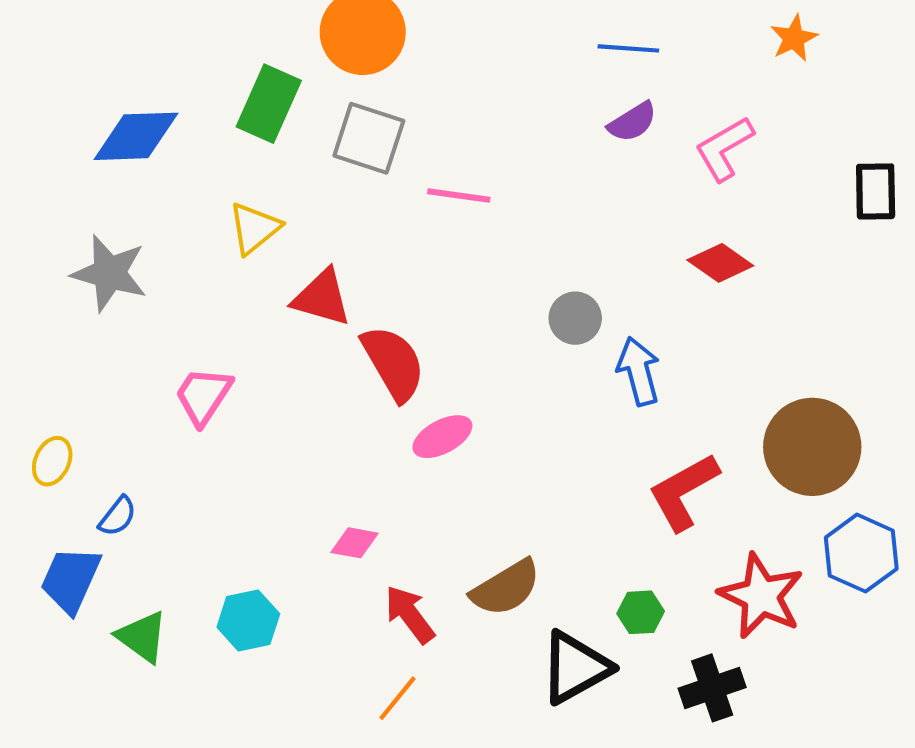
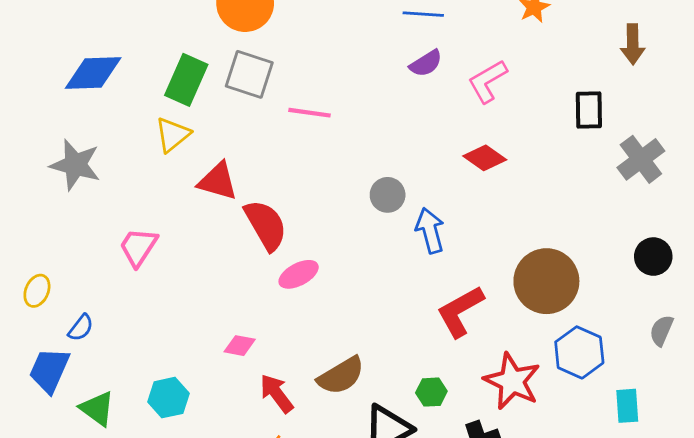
green rectangle: (269, 104) -> (186, 80), moved

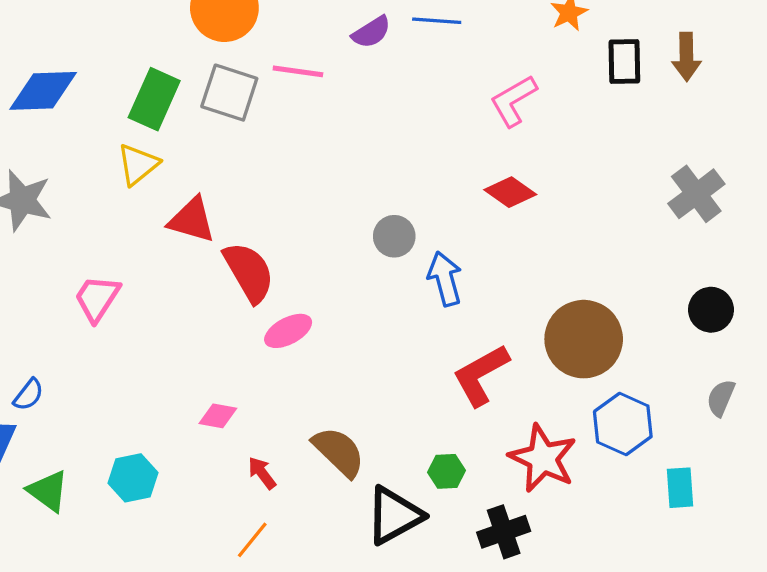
purple semicircle: (426, 63) -> (371, 32), moved
black rectangle: (589, 110) -> (624, 62), moved
pink line: (310, 113) -> (298, 71), moved
brown semicircle: (341, 376) -> (339, 452), turned -105
red arrow: (277, 393) -> (262, 473), size x0.7

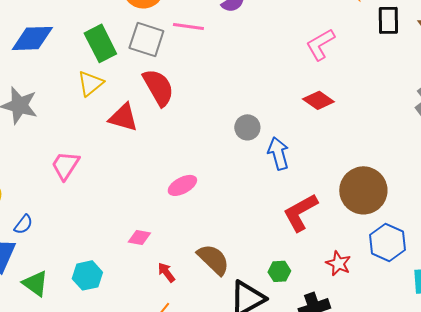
green rectangle: (154, 99) -> (100, 43), turned -51
red semicircle: (249, 272) -> (158, 87), moved
red star: (543, 458) -> (338, 263), size x0.6

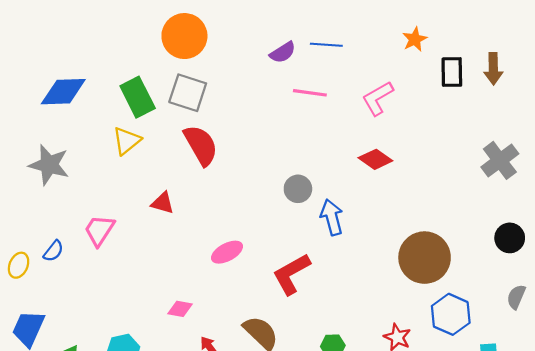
pink line: (188, 26) -> (310, 93), moved
red triangle: (123, 117) -> (163, 203), moved, size x0.7
red L-shape: (300, 212) -> (291, 274), moved
blue semicircle: (23, 224) -> (53, 251), moved

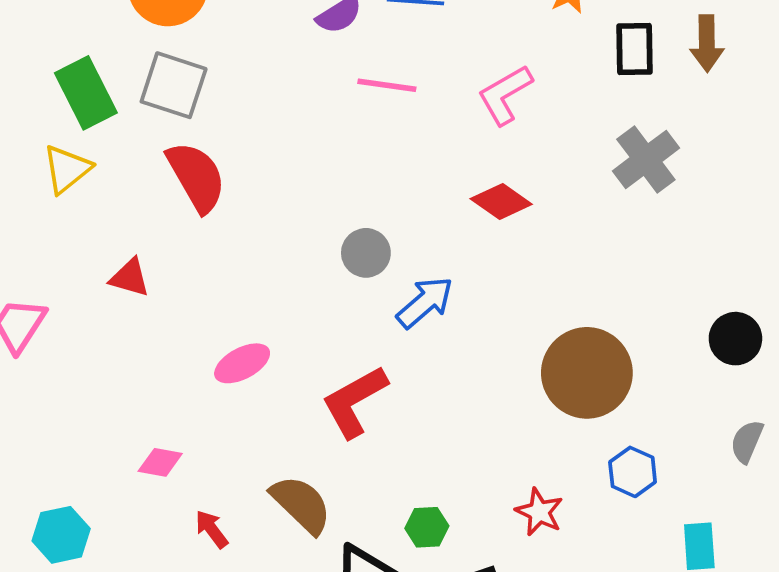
gray cross: (500, 160) -> (646, 160), moved
blue arrow: (332, 217) -> (425, 302), turned 64
blue hexagon: (451, 314) -> (633, 472), size x0.7

